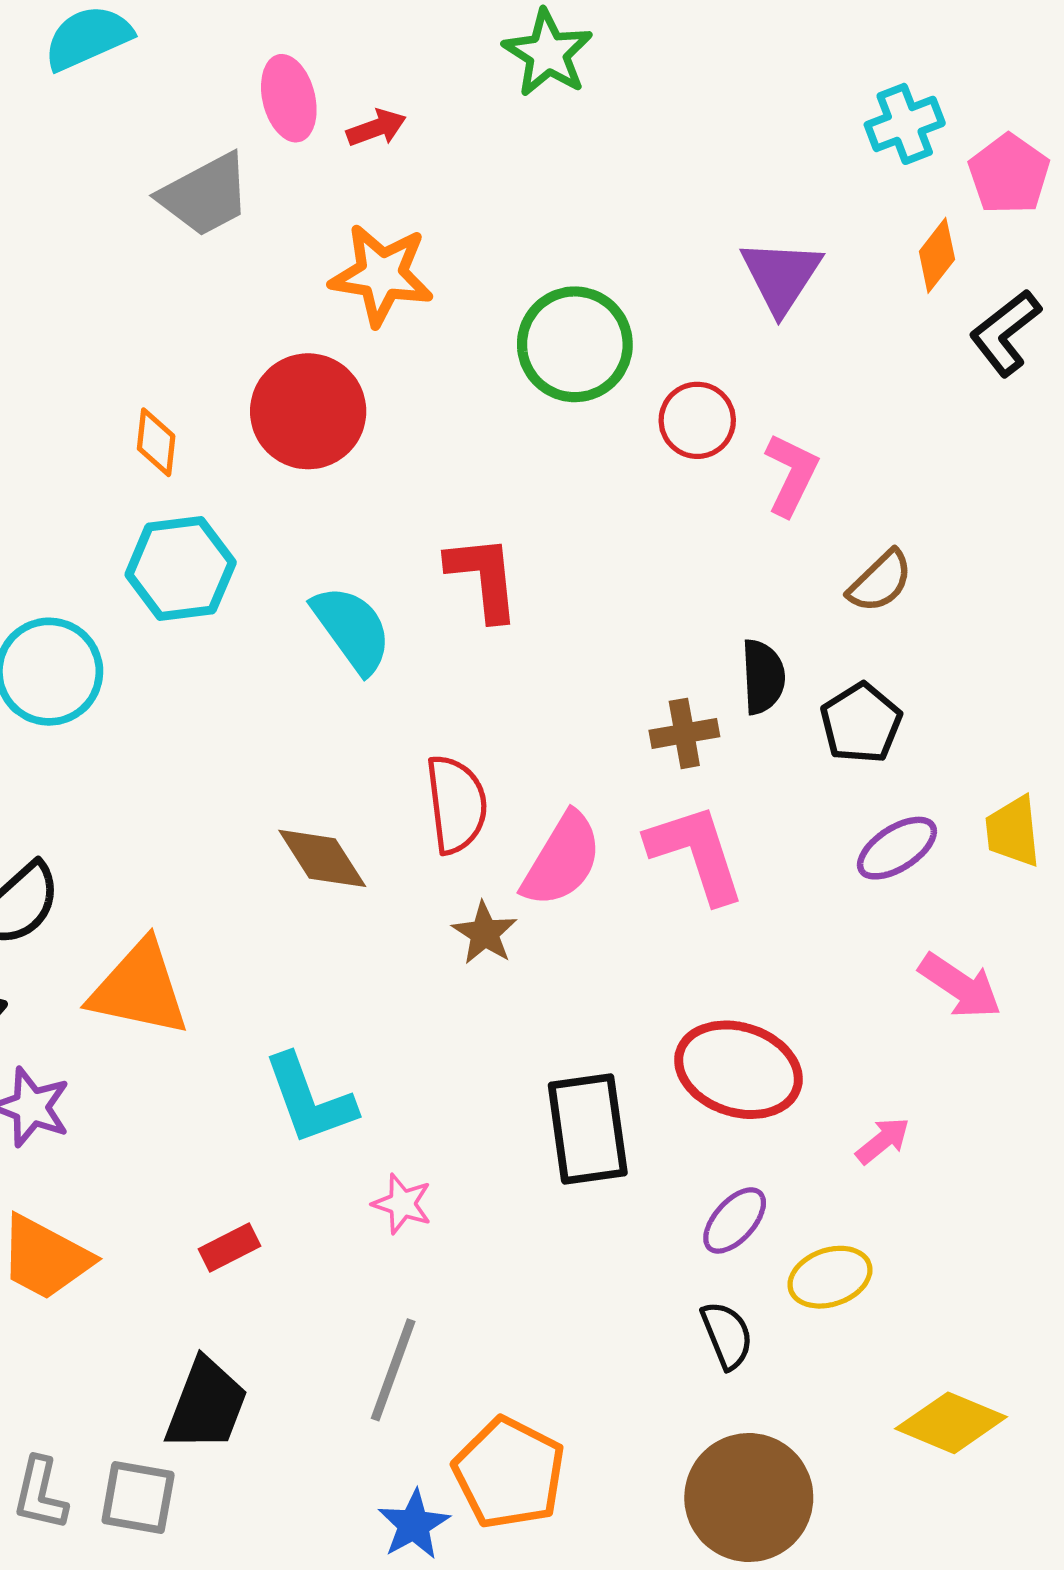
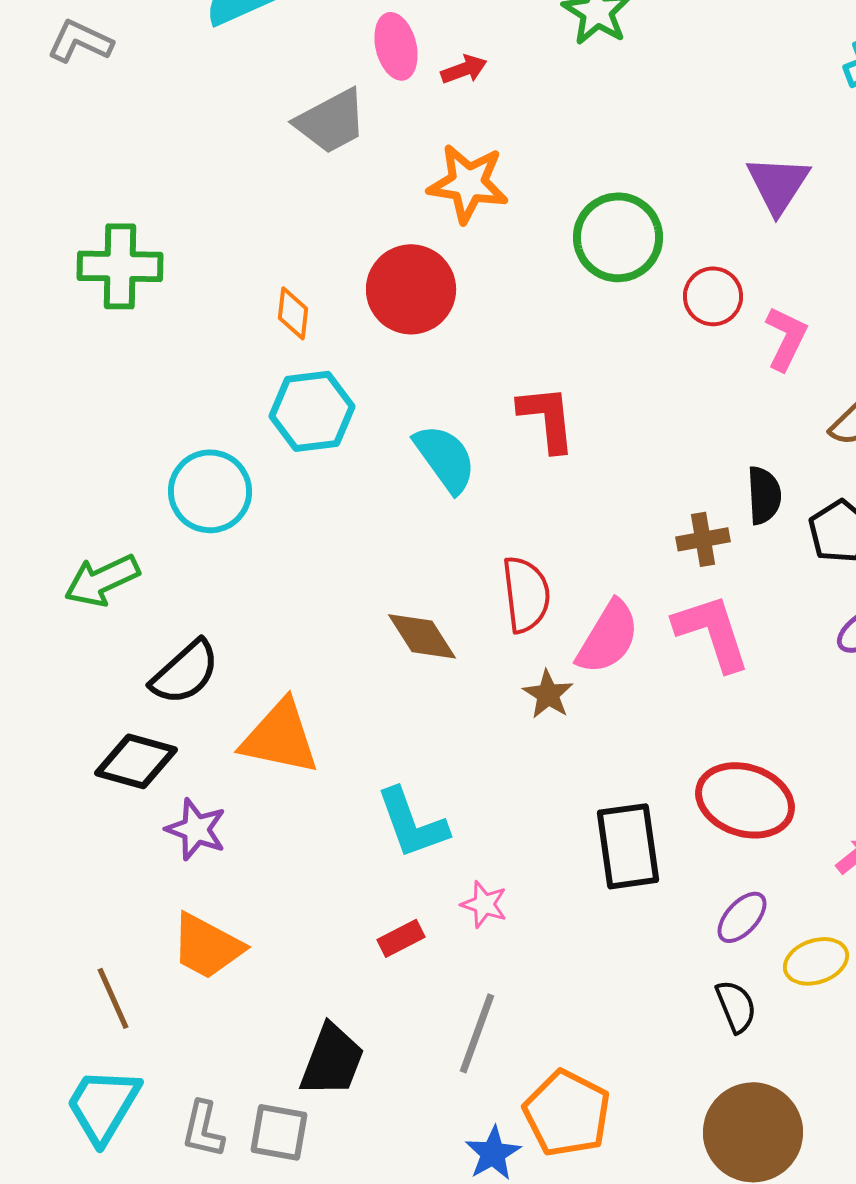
red rectangle: (230, 1248) -> (401, 938), moved

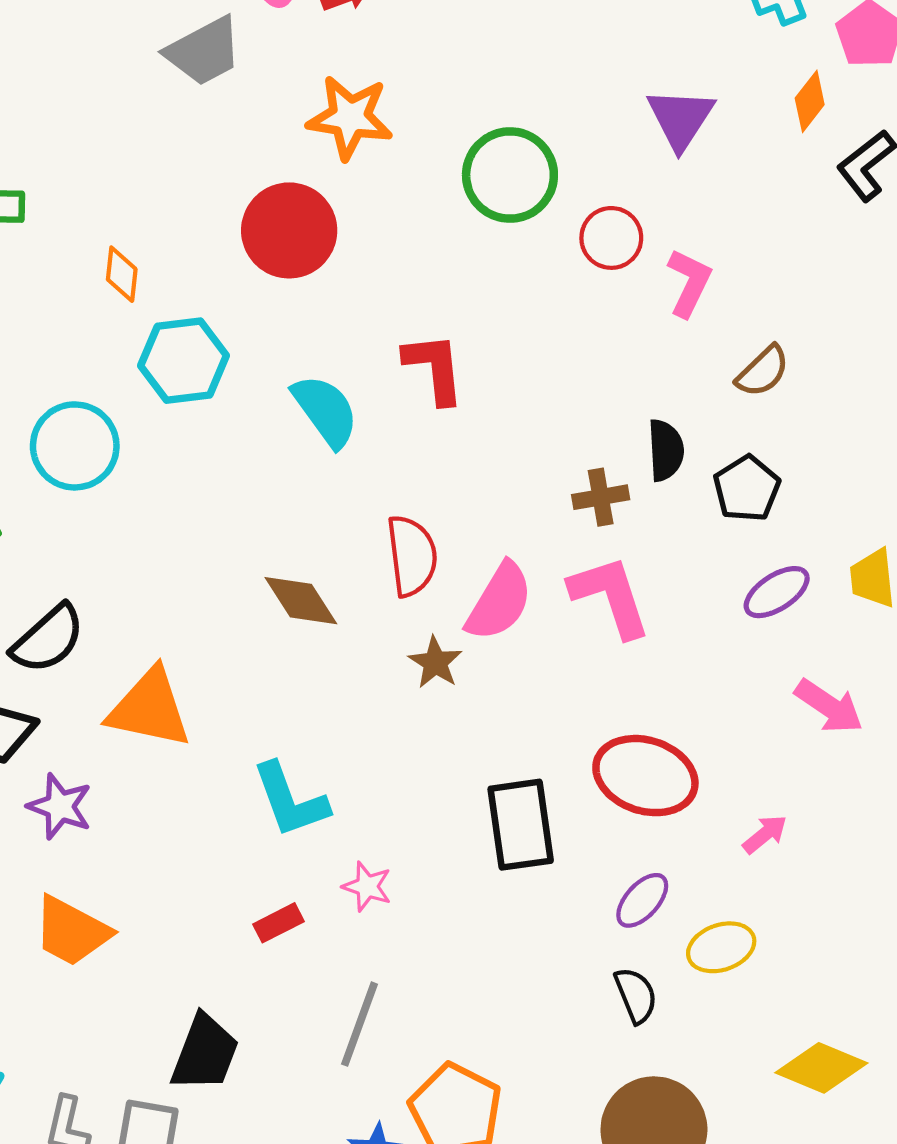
orange diamond: (293, 313) -> (122, 274), moved

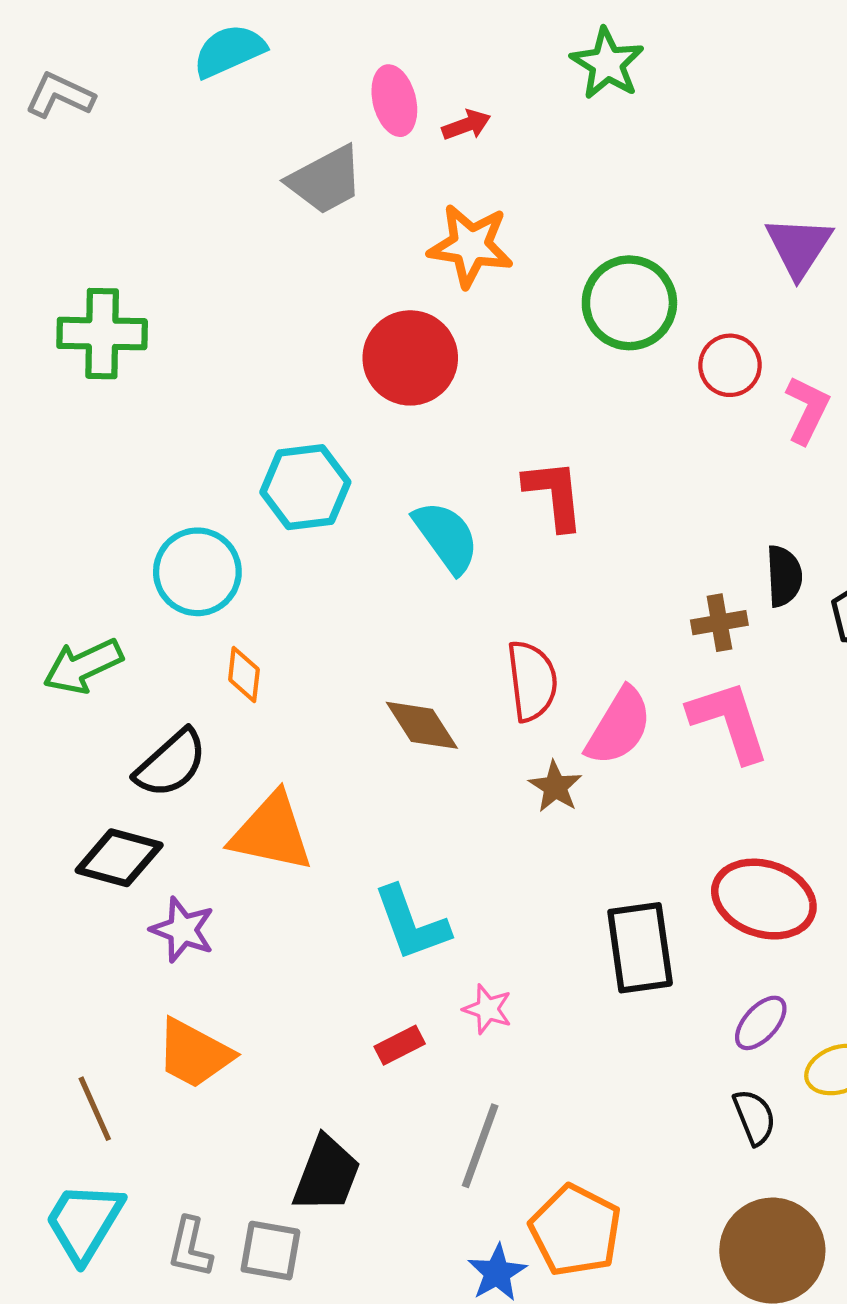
orange diamond: (122, 274) -> (244, 675), moved

